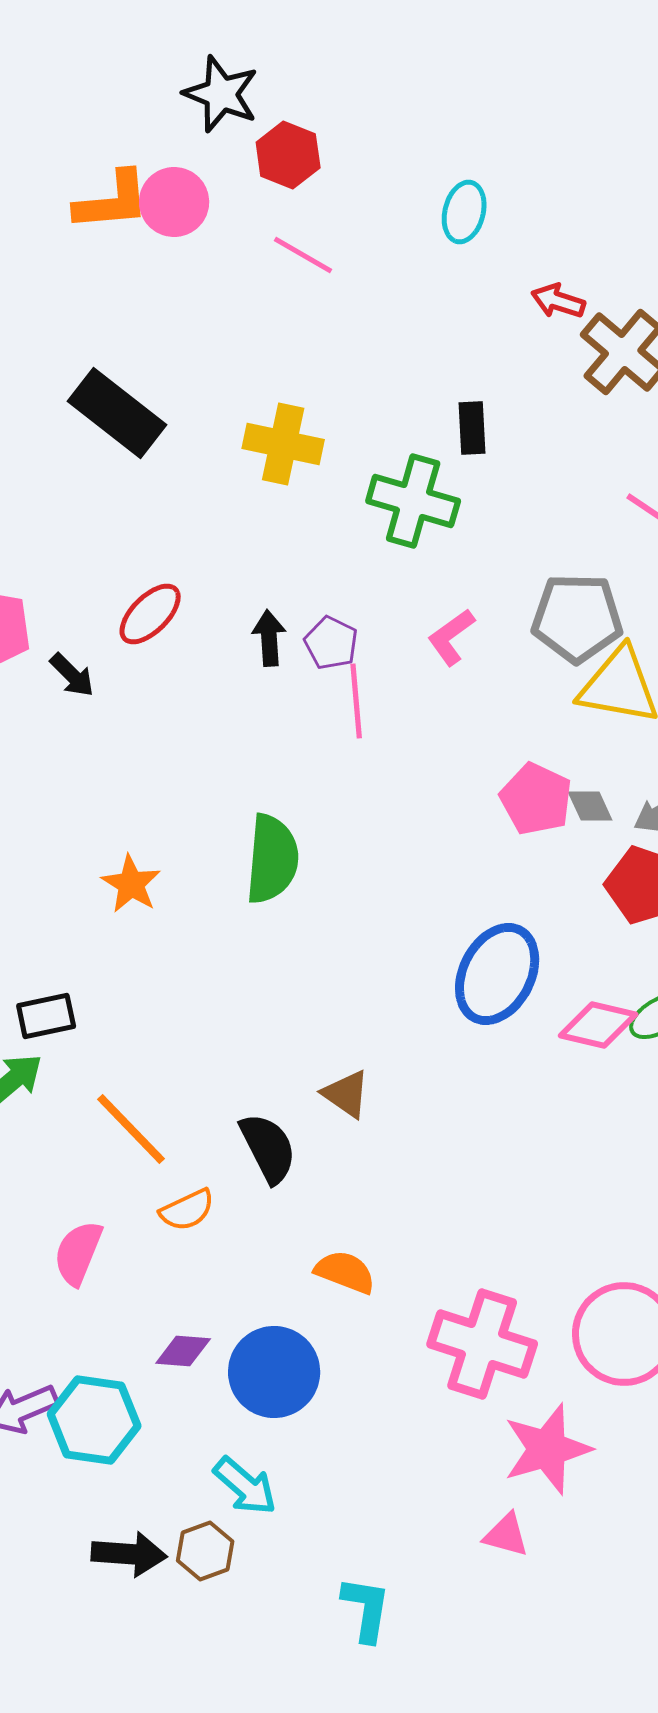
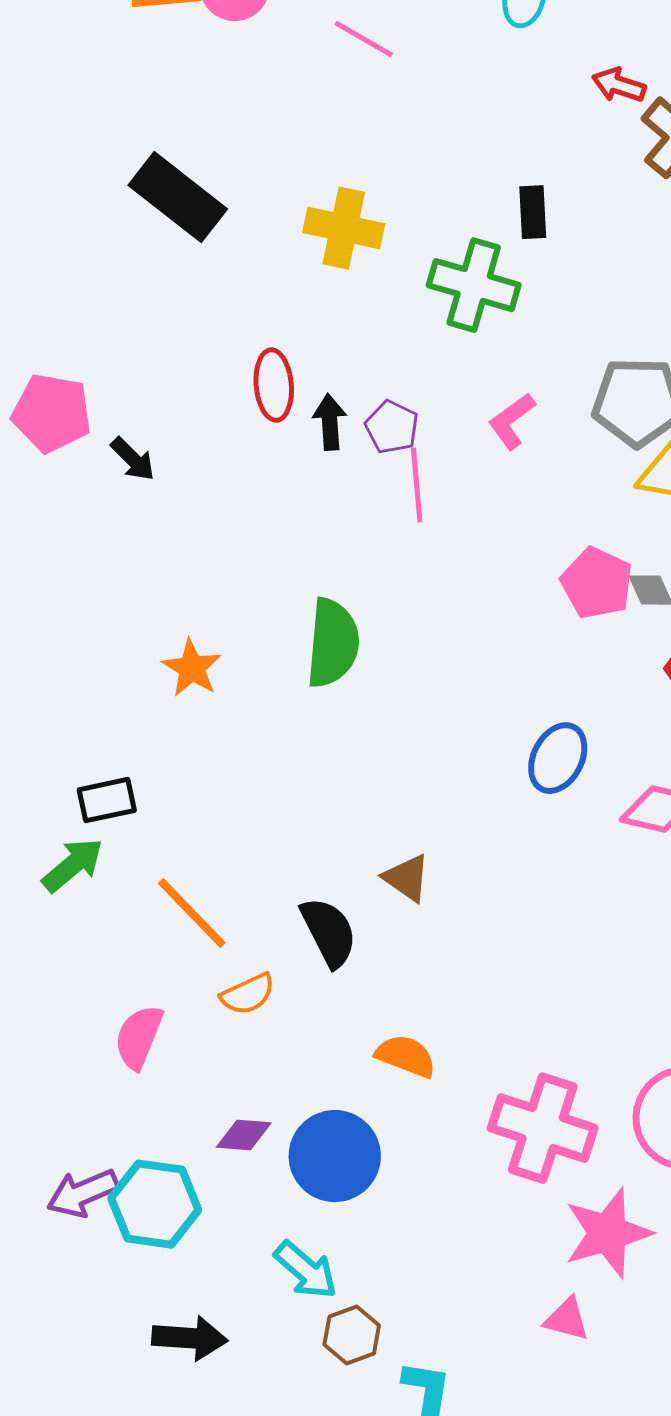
red ellipse: (150, 614) -> (274, 385), moved, turned -50
blue ellipse: (497, 974) -> (558, 758), size x0.7
brown hexagon: (205, 1551) -> (352, 1335), moved

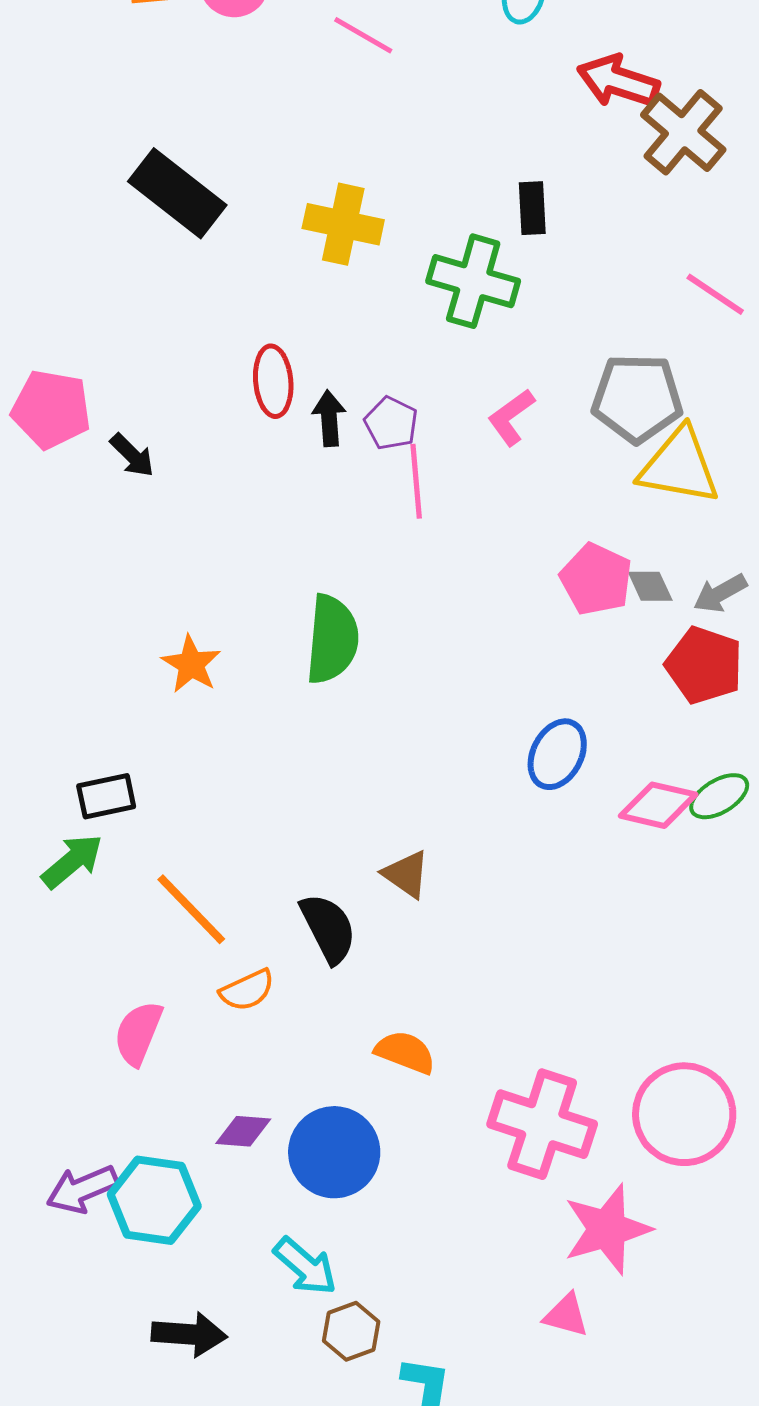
red arrow: (619, 85) -> (618, 81), size x1.5

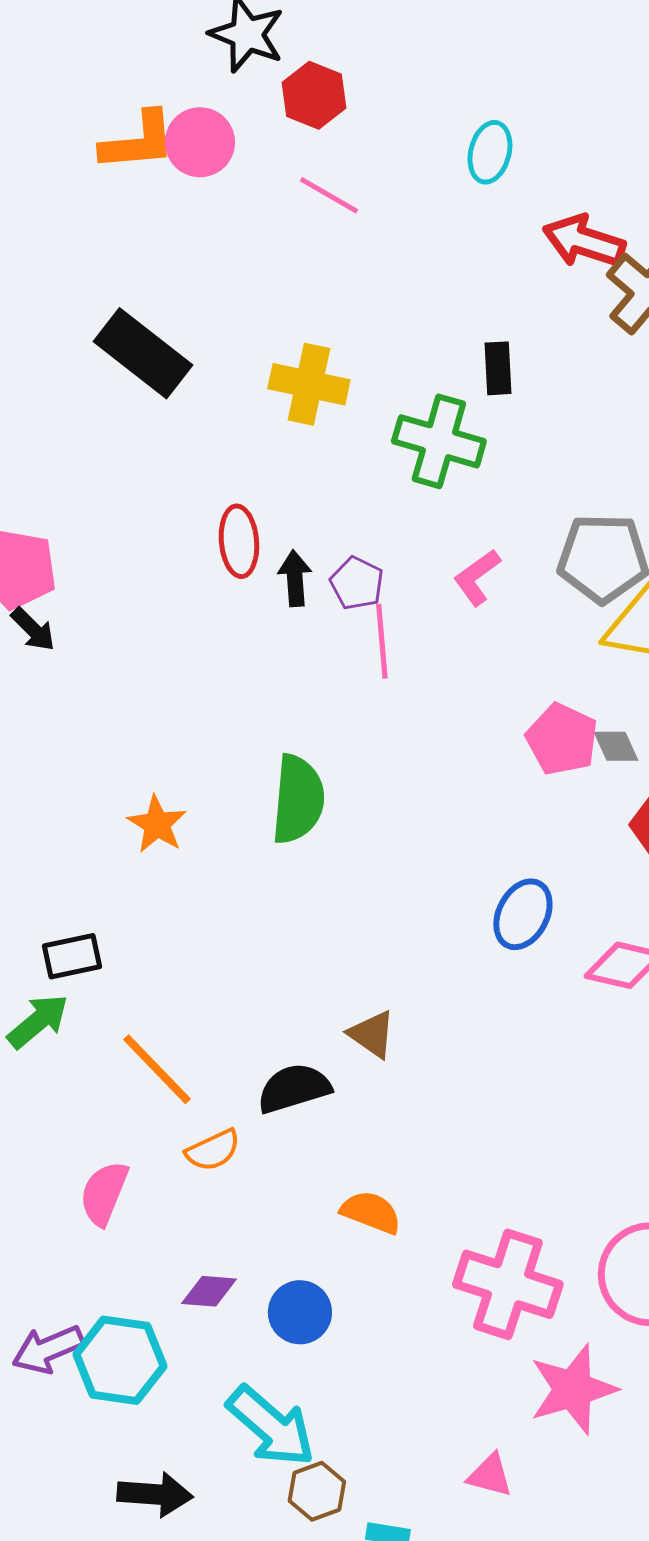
black arrow: (132, 455) -> (33, 629), moved
black semicircle: (328, 928) -> (294, 1088), turned -80
blue circle: (334, 1152) -> (300, 1312), size x0.7
cyan arrow: (305, 1266) -> (271, 1426), size x1.4
pink triangle: (566, 1315) -> (490, 1475), moved

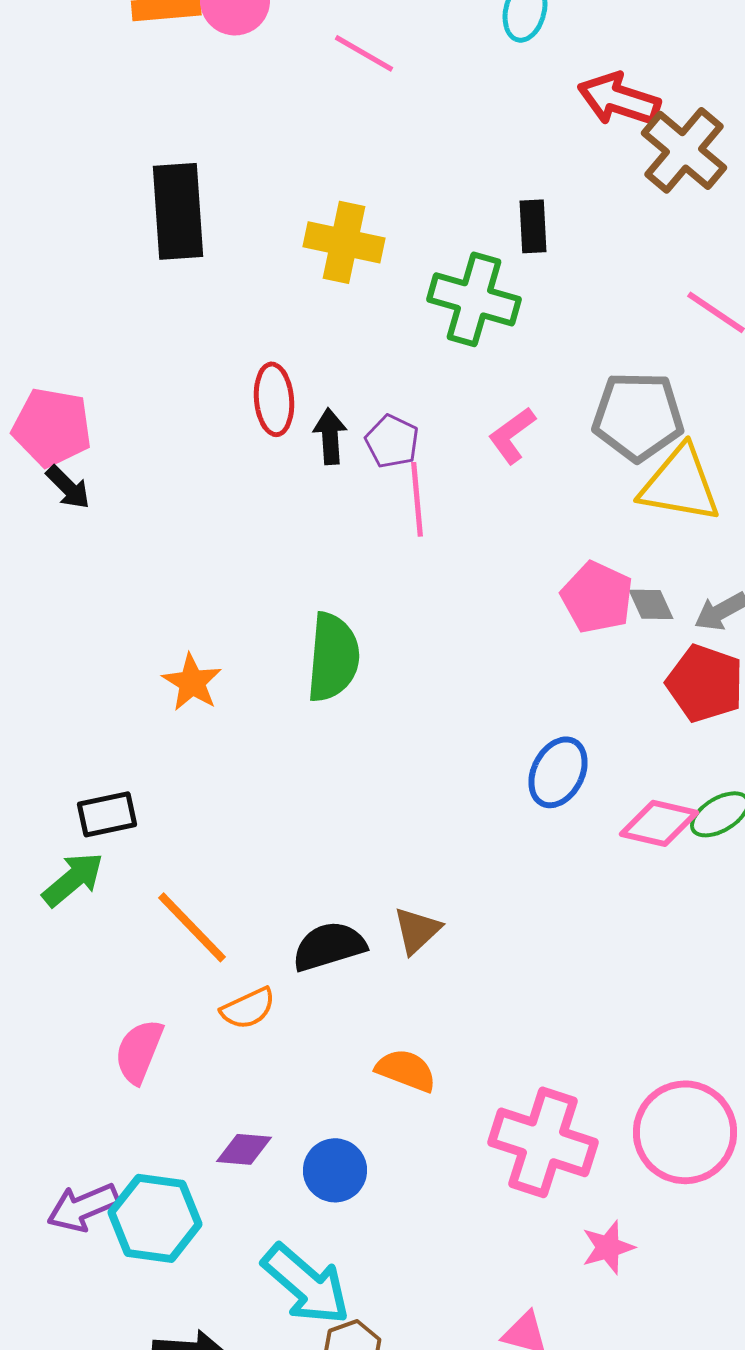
black rectangle: (143, 353) -> (178, 211), turned 48
brown triangle: (372, 1034) -> (417, 930), moved, turned 42
pink star: (573, 1389) -> (608, 1247), size x0.6

